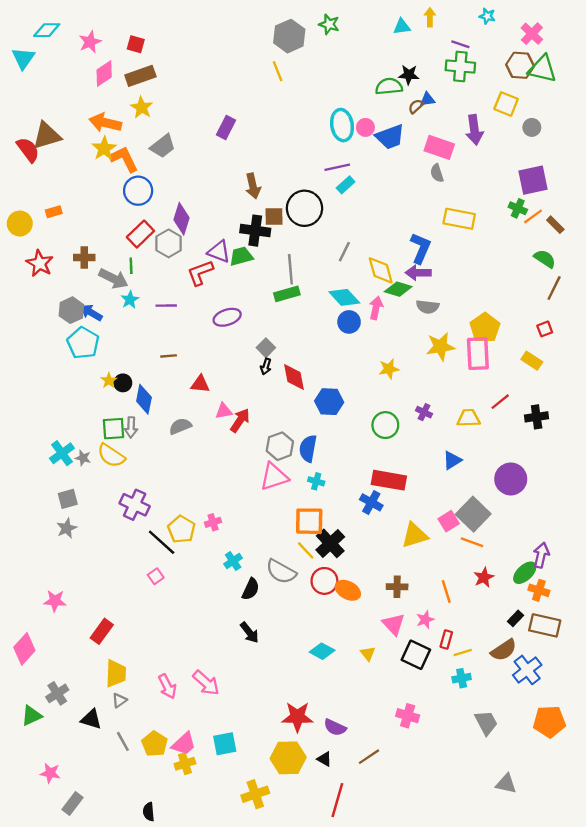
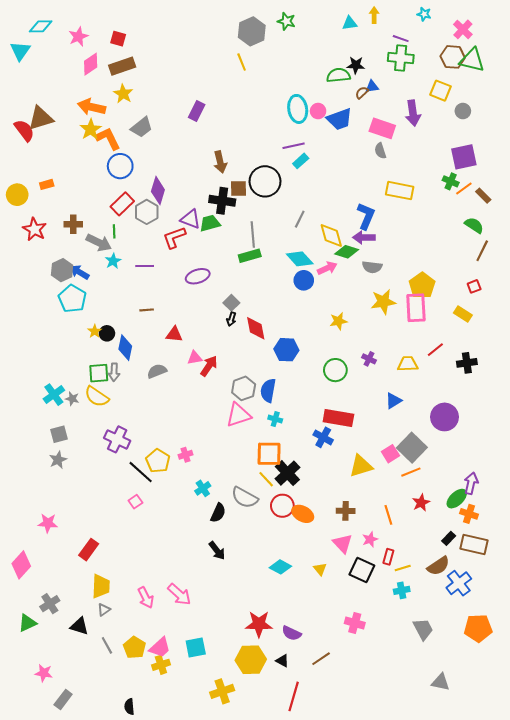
pink arrow: (376, 308) -> (327, 268), turned 54
orange line: (472, 542) -> (411, 472), turned -42

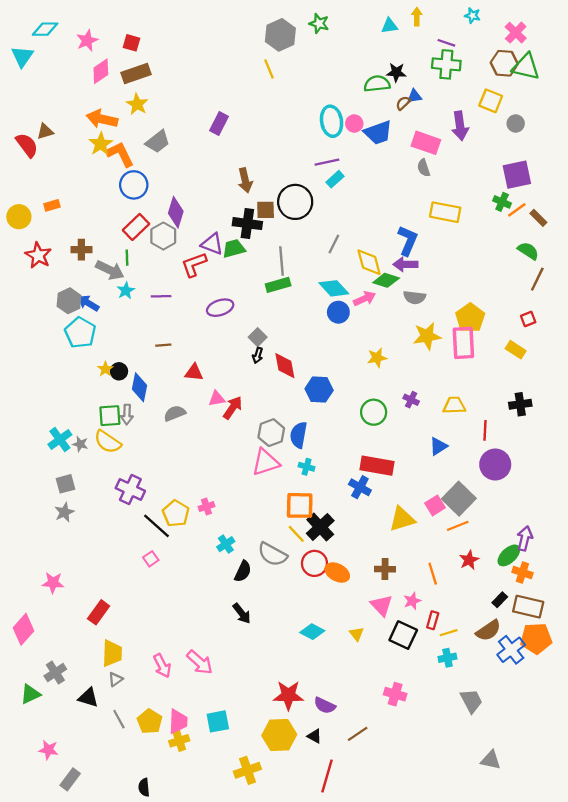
brown triangle: (41, 118) -> (45, 131), size x0.6
red line: (435, 350) -> (485, 430), moved, turned -48
orange pentagon: (478, 628) -> (536, 638), moved
pink trapezoid: (160, 647) -> (178, 721), turned -45

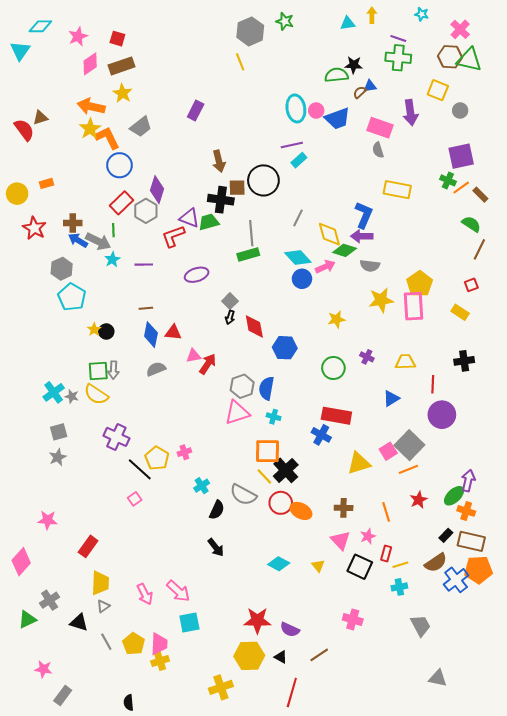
blue arrow: (88, 303) -> (78, 240), moved
blue diamond: (139, 387) -> (151, 335), moved
cyan square: (218, 721) -> (189, 622), moved

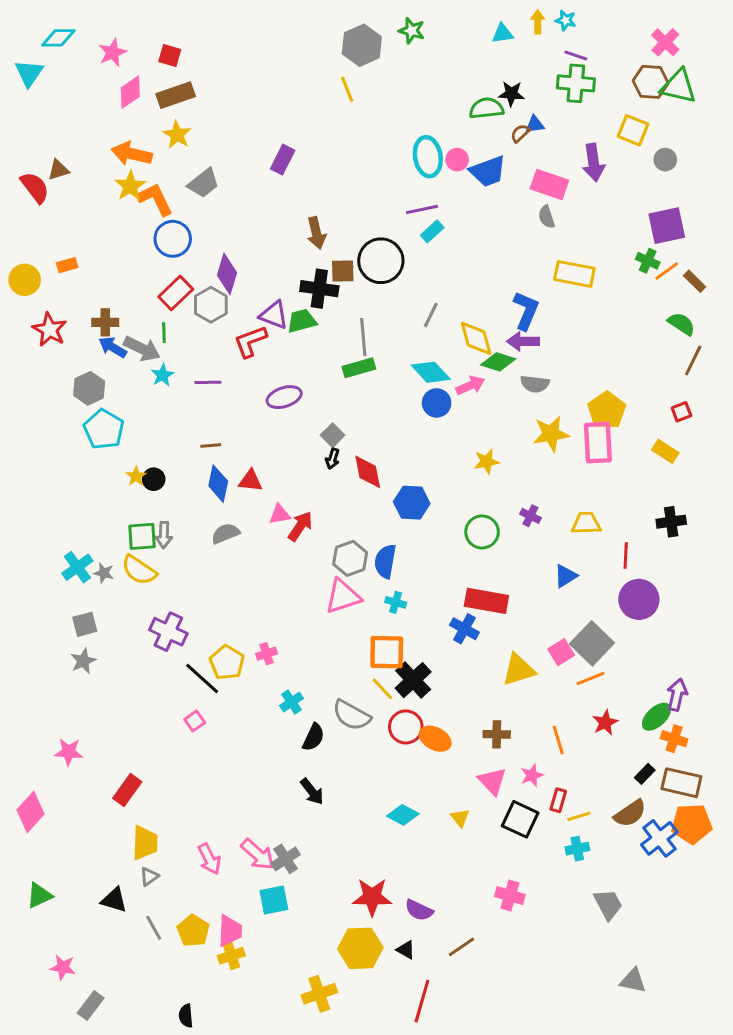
cyan star: (422, 14) -> (566, 20), moved
gray cross: (50, 600) -> (286, 859), moved

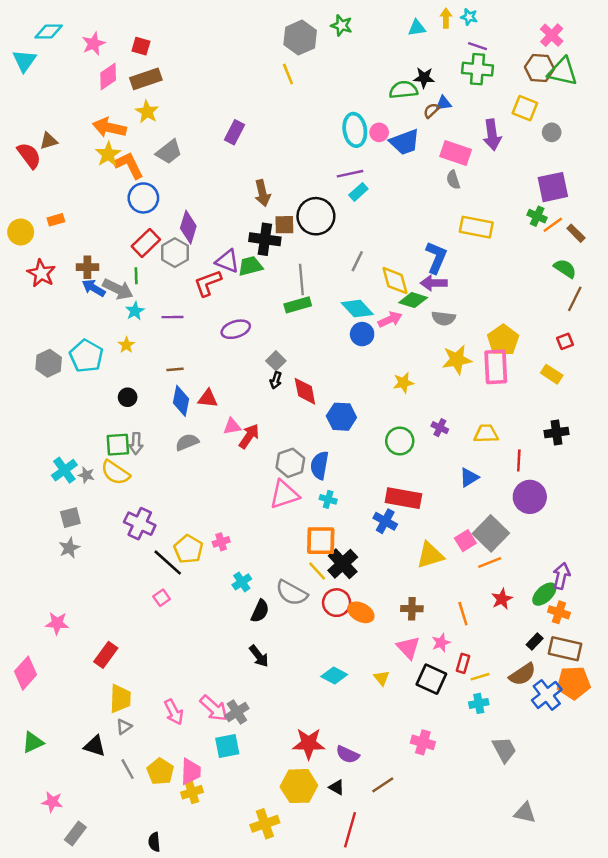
gray hexagon: (89, 388) -> (49, 363), moved
yellow star: (136, 476) -> (126, 345), moved

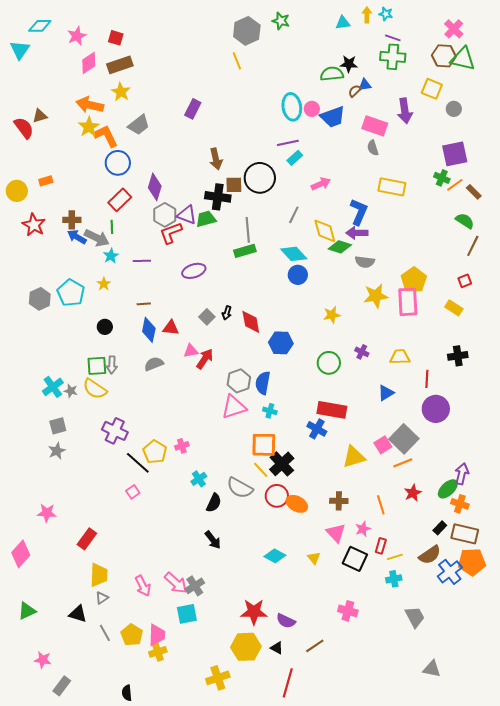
gray hexagon: (175, 253) -> (165, 215), moved
pink arrow: (390, 319) -> (321, 184), moved
gray square: (276, 361) -> (207, 317), moved

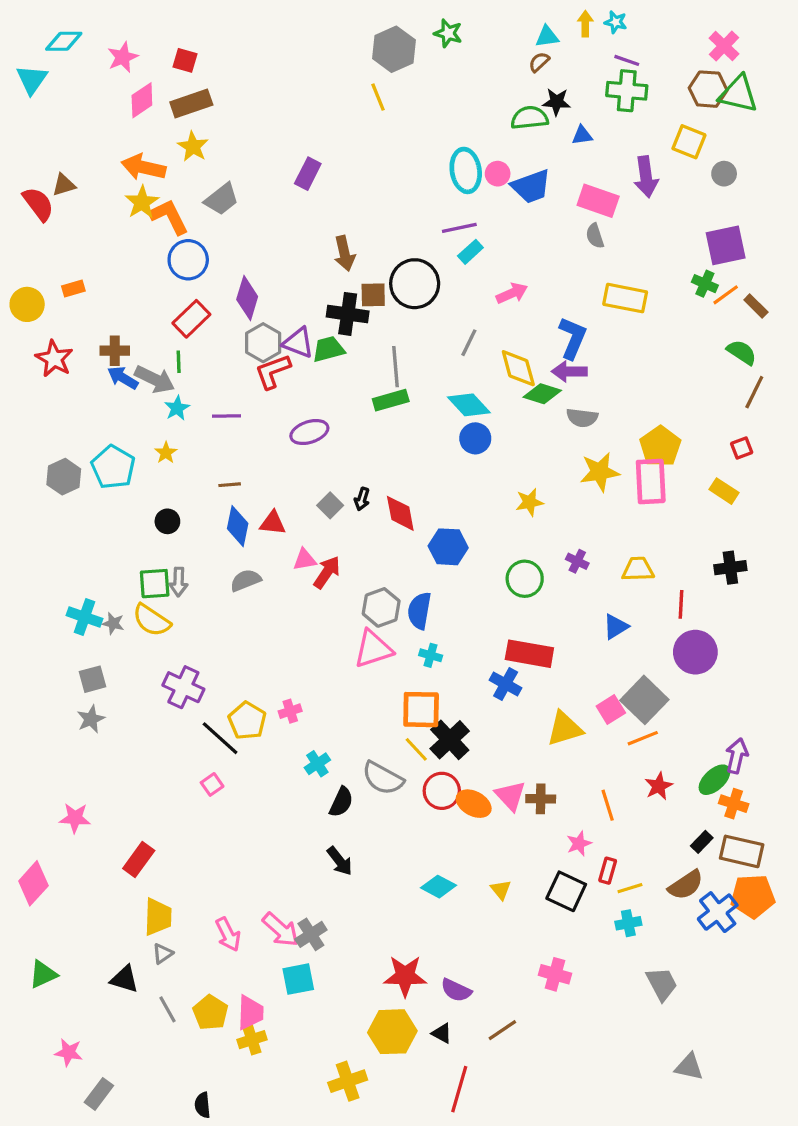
brown semicircle: (355, 91) -> (539, 62), moved
cyan cross: (53, 387) -> (85, 617), turned -35
pink triangle: (336, 533) -> (510, 796), moved

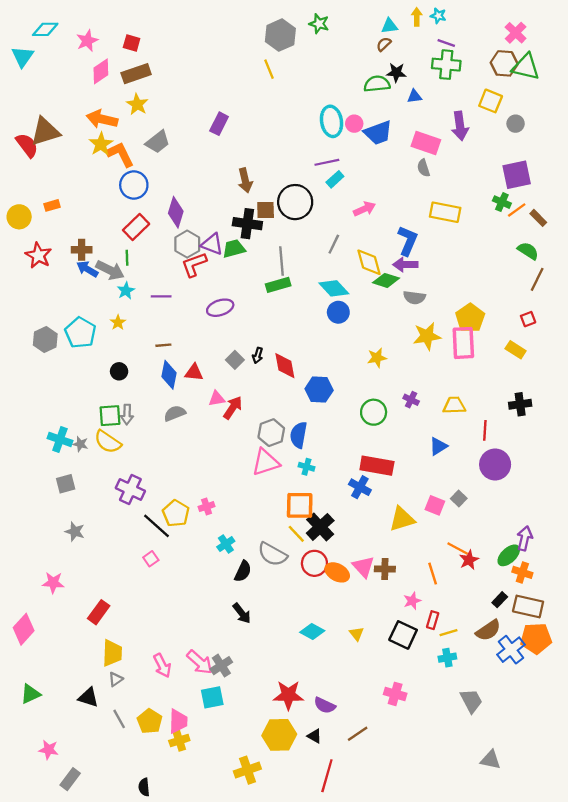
brown triangle: (64, 185) -> (45, 132), size x1.8
gray square: (644, 700) -> (459, 499), size x0.5
pink square: (611, 710) -> (435, 505), turned -36
gray star: (91, 719) -> (75, 532), moved, turned -30
orange line: (643, 738) -> (458, 549), moved, turned 50

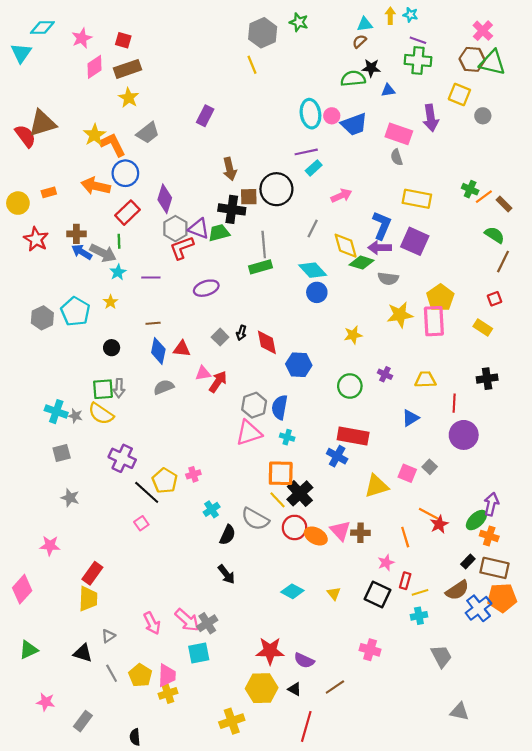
orange arrow: (102, 119) -> (96, 186), moved
purple square: (517, 175) -> (415, 241), moved, turned 36
yellow trapezoid: (112, 653) -> (88, 599), moved
gray rectangle: (70, 779) -> (83, 721), moved

